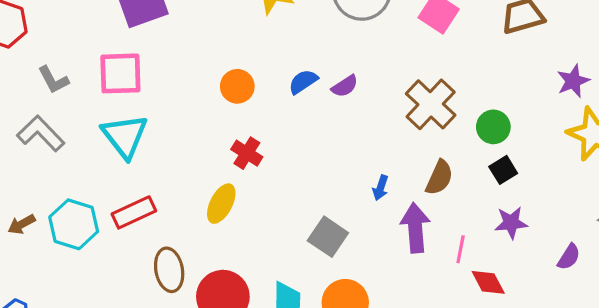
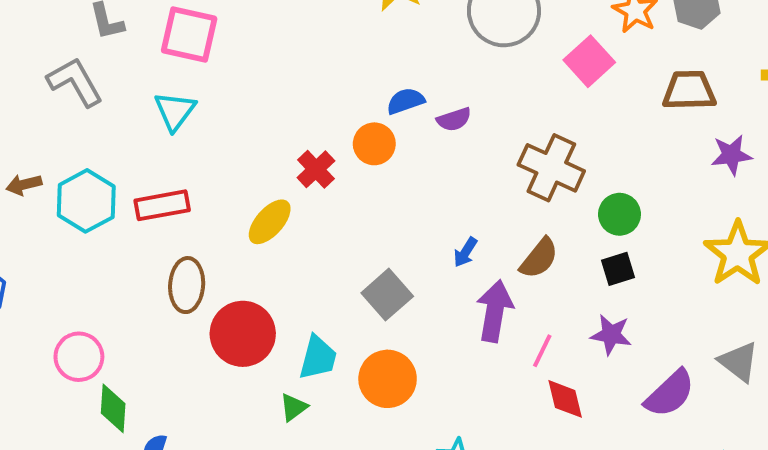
purple star: (573, 81) -> (731, 155), moved
orange circle: (237, 86) -> (374, 144), moved
brown cross: (431, 104) -> (551, 168), turned -33
cyan triangle: (125, 136) -> (175, 111), size x0.7
purple semicircle: (569, 257) -> (670, 393), size x1.6

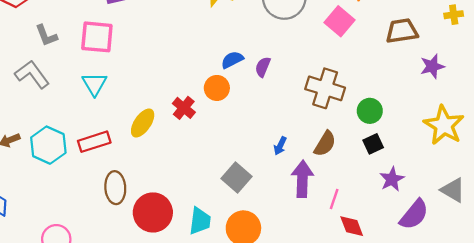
purple semicircle: (454, 119) -> (263, 67), turned 138
yellow ellipse: (270, 222) -> (143, 123), moved
purple star: (611, 335) -> (392, 179), moved, turned -30

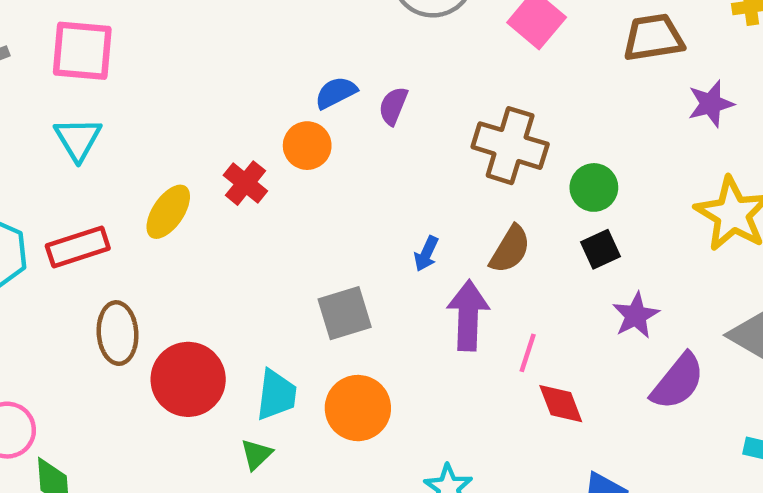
gray square: (237, 177) -> (345, 313), turned 32

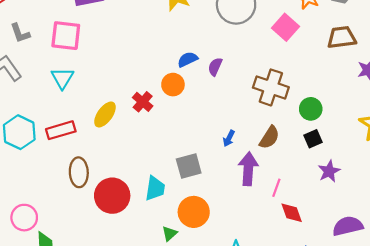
purple semicircle: (678, 382) -> (348, 226), moved, turned -144
cyan trapezoid: (276, 395) -> (155, 188), moved
green triangle: (256, 454) -> (170, 234), moved

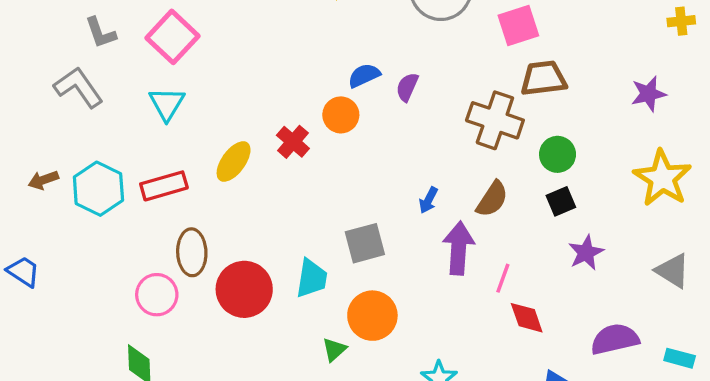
pink square: (285, 27) -> (518, 26), turned 30
pink square: (66, 36) -> (172, 37), turned 36
brown trapezoid: (342, 37) -> (543, 78), moved
pink circle: (24, 218) -> (157, 295), moved

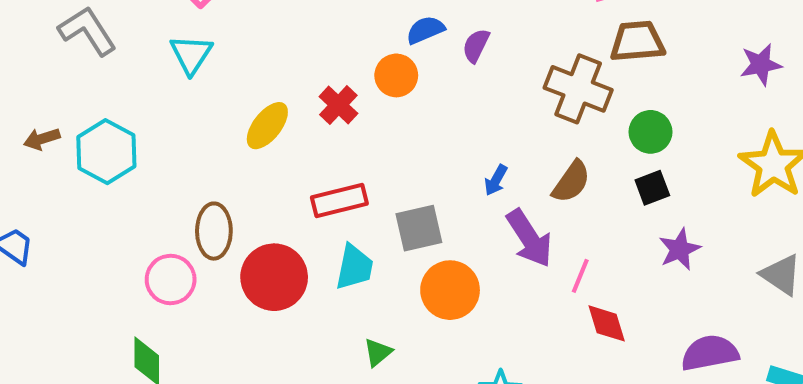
red rectangle: (164, 186) -> (339, 200), moved
purple arrow: (459, 248) -> (529, 238), turned 141
orange circle: (372, 316) -> (450, 290), moved

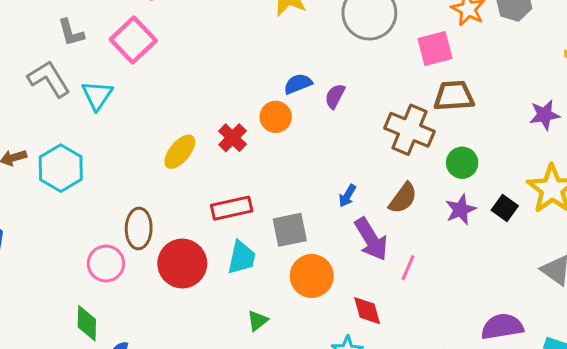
cyan triangle: (191, 54) -> (97, 95), moved
black square: (652, 188) -> (505, 208), moved, turned -35
purple star: (680, 249) -> (461, 210), moved
red diamond: (607, 323) -> (367, 311), moved

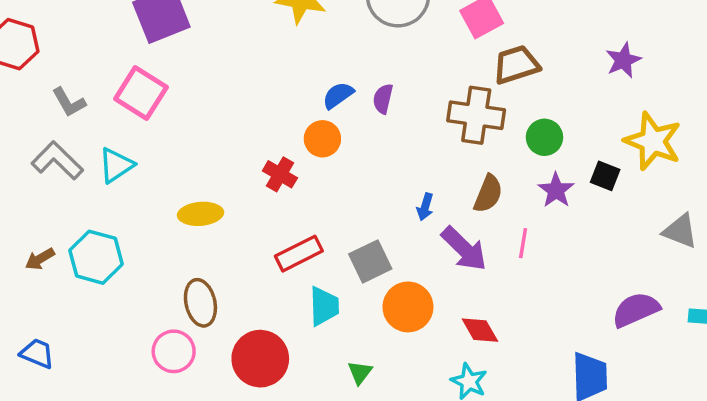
cyan triangle: (97, 95) -> (116, 165), turned 36
yellow ellipse: (180, 152) -> (201, 214), moved, turned 60
red circle: (182, 264) -> (260, 359), moved
pink line: (408, 268) -> (523, 243), moved

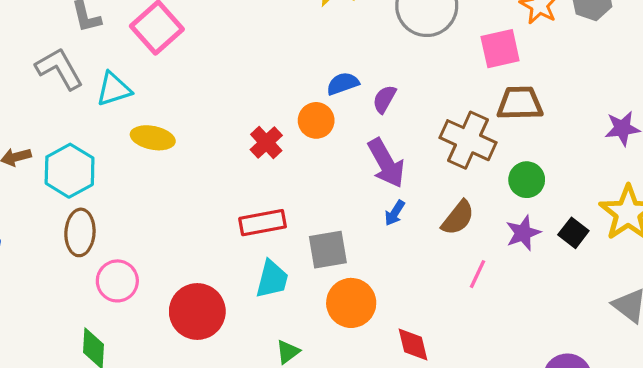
yellow ellipse: (201, 214) -> (153, 138), moved
purple arrow: (464, 249) -> (386, 163), moved
brown ellipse: (200, 303) -> (80, 232), moved

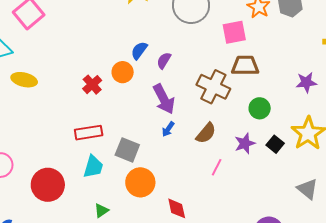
blue semicircle: (343, 84) -> (139, 51), turned -36
green circle: (527, 180) -> (260, 108), moved
gray square: (328, 250) -> (127, 150), turned 30

